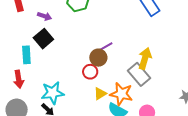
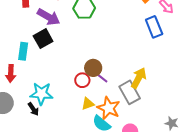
purple arrow: (45, 16) -> (48, 17), size x1.6
purple line: (106, 46) -> (102, 78), moved, turned 56

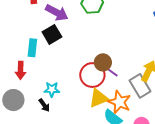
red circle: (82, 80) -> (92, 75), size x1.6
cyan star: (41, 94) -> (52, 89), size x0.7
yellow triangle: (88, 104) -> (99, 98), size x1.5

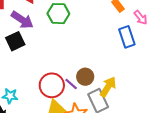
brown circle: (103, 62) -> (85, 77), moved

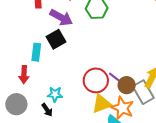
brown circle: (85, 77) -> (127, 85), moved

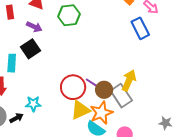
purple arrow: (61, 17) -> (34, 27), size x0.7
orange star: (122, 108) -> (101, 113), turned 30
black arrow: (47, 110) -> (16, 118), moved, turned -80

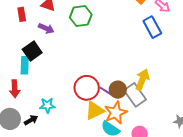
black square: (30, 49) -> (32, 51), moved
purple line: (92, 83) -> (106, 91), moved

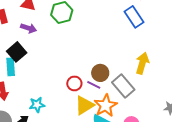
yellow arrow: (142, 80) -> (142, 63), moved
red circle: (87, 88) -> (74, 83), size x0.6
brown circle: (118, 90) -> (100, 73), moved

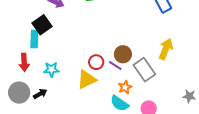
cyan star: (37, 105) -> (51, 70), moved
yellow triangle: (84, 105) -> (87, 79), moved
orange star: (106, 106) -> (125, 87), size x0.6

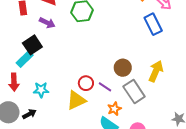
cyan rectangle: (34, 39) -> (25, 59), turned 42
brown circle: (123, 54) -> (123, 68), moved

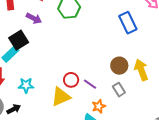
blue rectangle: (153, 24) -> (128, 23), moved
brown circle: (123, 68) -> (119, 66), moved
yellow arrow: (156, 71) -> (141, 70), turned -45
gray rectangle: (134, 91) -> (119, 90), size x0.6

